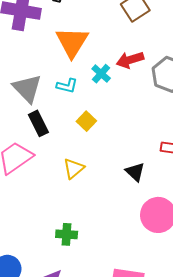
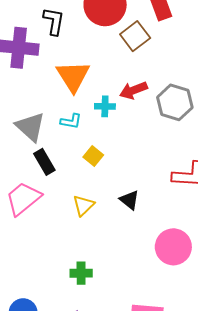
cyan cross: (101, 74) -> (105, 106), turned -36
black triangle: (135, 172) -> (129, 200), moved

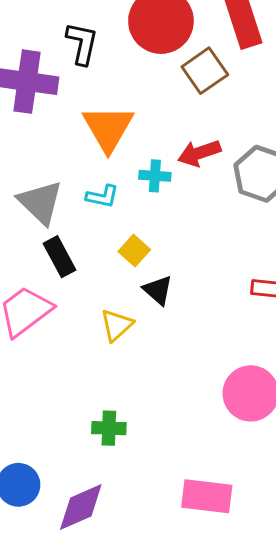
black triangle: (129, 200) -> (158, 290), moved

